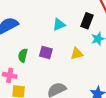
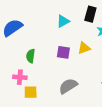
purple square: (46, 53) -> (63, 52), moved

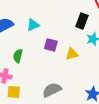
cyan triangle: (63, 21) -> (33, 25), moved
purple square: (63, 52) -> (51, 45), moved

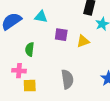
cyan triangle: (33, 25) -> (41, 17), turned 40
gray semicircle: (52, 90) -> (67, 79), turned 114

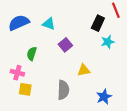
purple square: (61, 35) -> (65, 45), turned 32
yellow triangle: (83, 41) -> (84, 70), moved

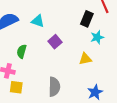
yellow triangle: (84, 70) -> (85, 59), moved

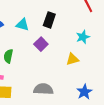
black rectangle: (87, 19) -> (49, 20), moved
gray semicircle: (54, 87) -> (43, 89), turned -84

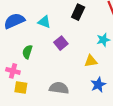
black rectangle: (49, 20) -> (78, 12), moved
blue star: (84, 92) -> (98, 85), moved

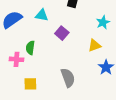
pink cross: (13, 71) -> (17, 59), moved
gray semicircle: (59, 88) -> (68, 78), turned 72

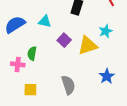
yellow triangle: (94, 45) -> (88, 45), moved, size x1.5

